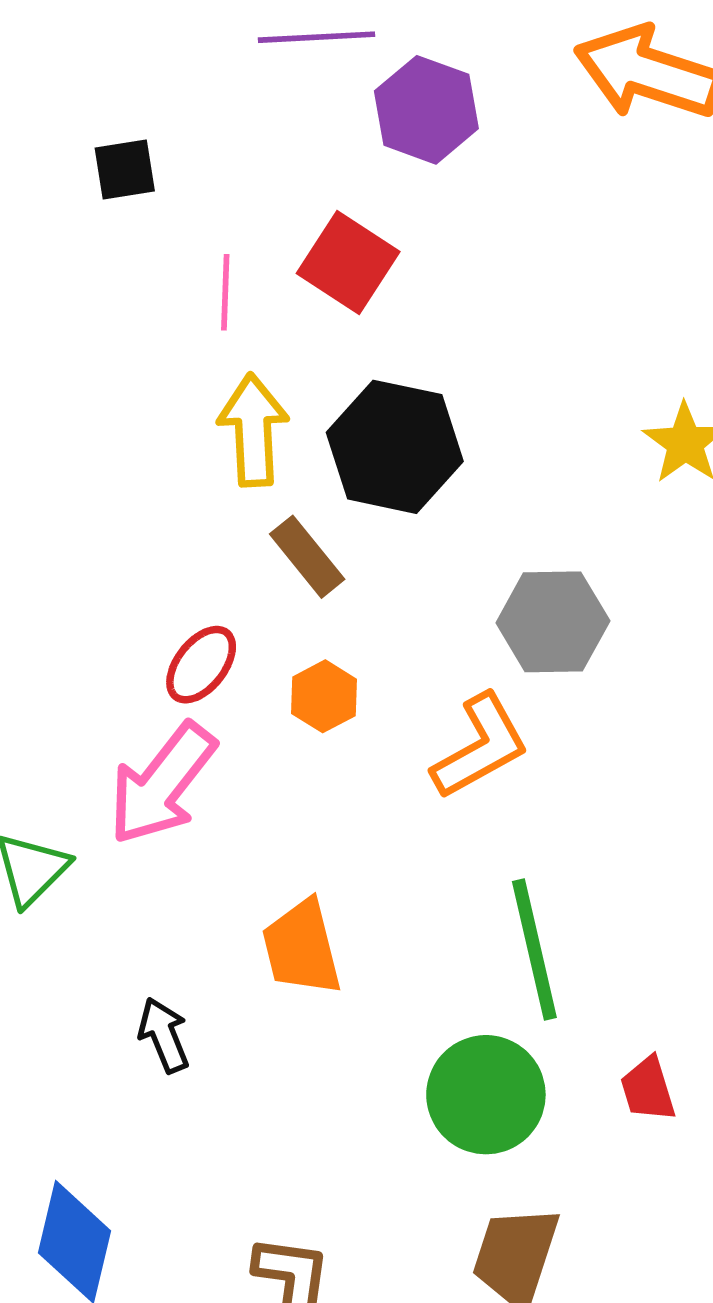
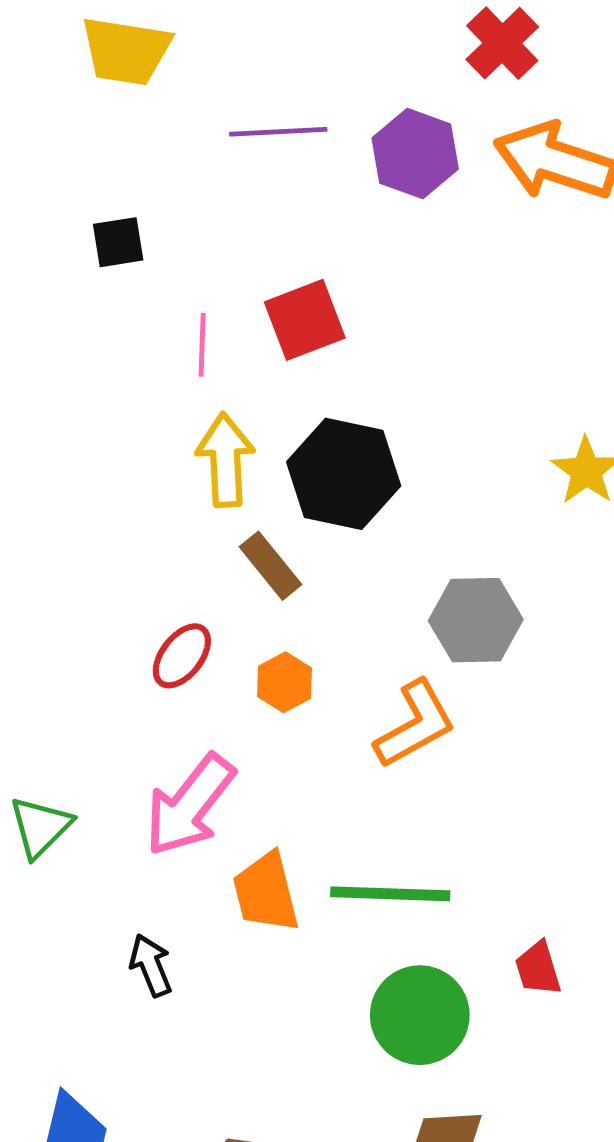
purple hexagon: (426, 110) -> (415, 154), moved
red square: (348, 262) -> (305, 320), turned 36
pink arrow: (162, 784) -> (190, 805), moved
green line: (534, 949) -> (390, 894), moved, turned -75
red trapezoid: (648, 1089) -> (538, 968), moved

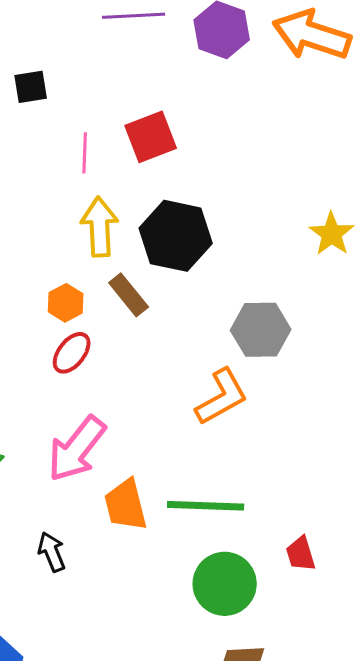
orange hexagon: (284, 682) -> (66, 303), moved

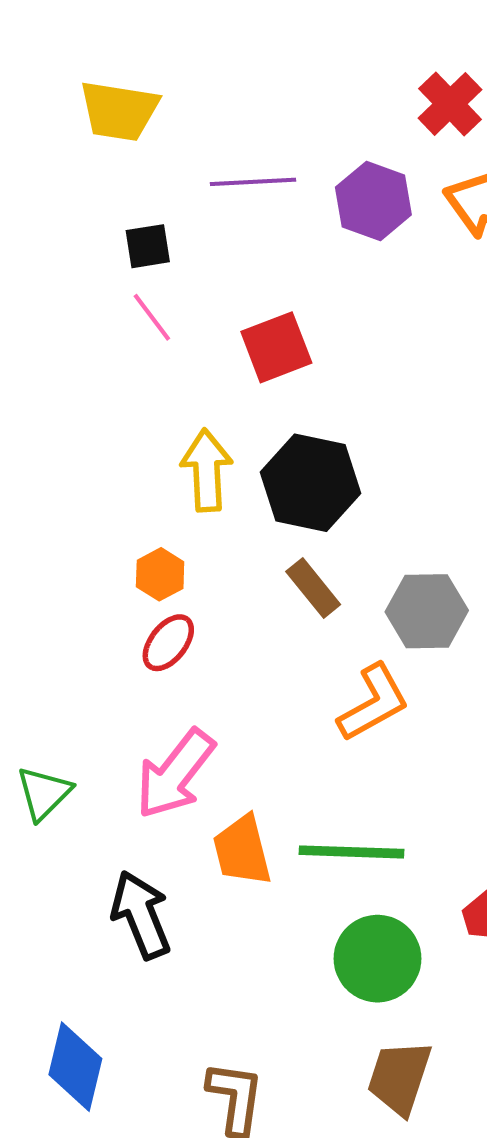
black square: (31, 87) -> (148, 246), moved
pink line: (85, 153) -> (152, 317), moved, turned -39
brown rectangle: (129, 295) -> (313, 588), moved
black arrow: (52, 552) -> (141, 915), size x1.6

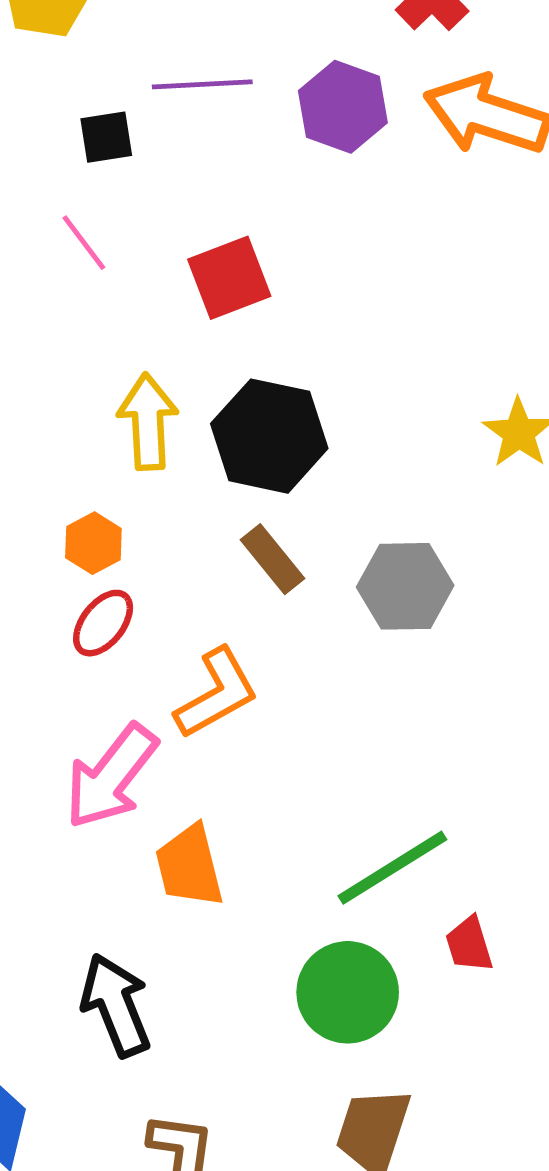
black square: (148, 246) -> (106, 137), moved
orange L-shape: (373, 703) -> (217, 693), moved
green line: (352, 852) -> (392, 868), moved, turned -34
black arrow: (141, 915) -> (116, 1005), moved

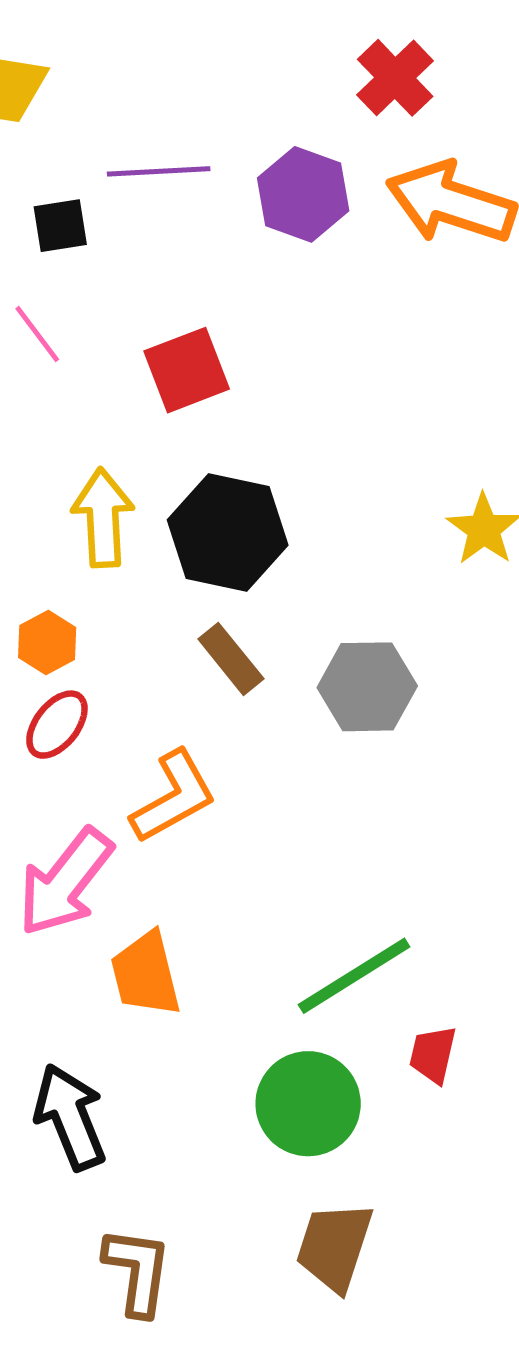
red trapezoid: (469, 944) -> (433, 1054), turned 30

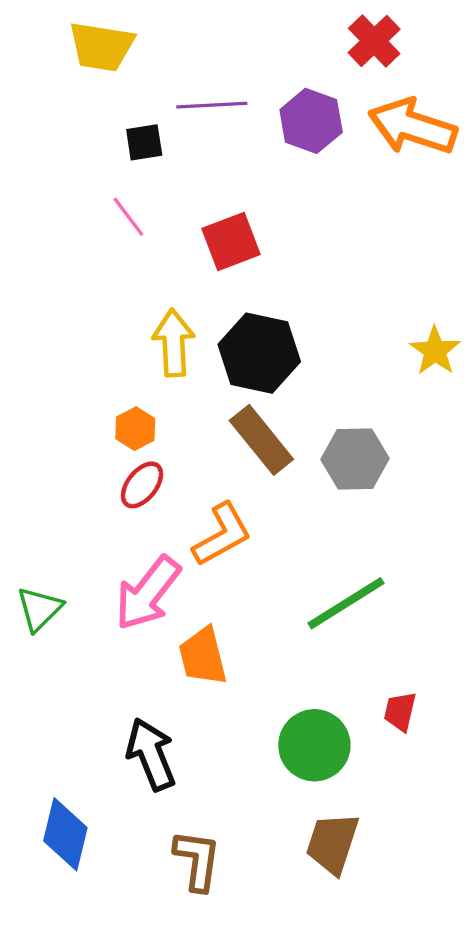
brown rectangle: (231, 659) -> (261, 440), size x1.4
green line: (354, 976) -> (346, 603), moved

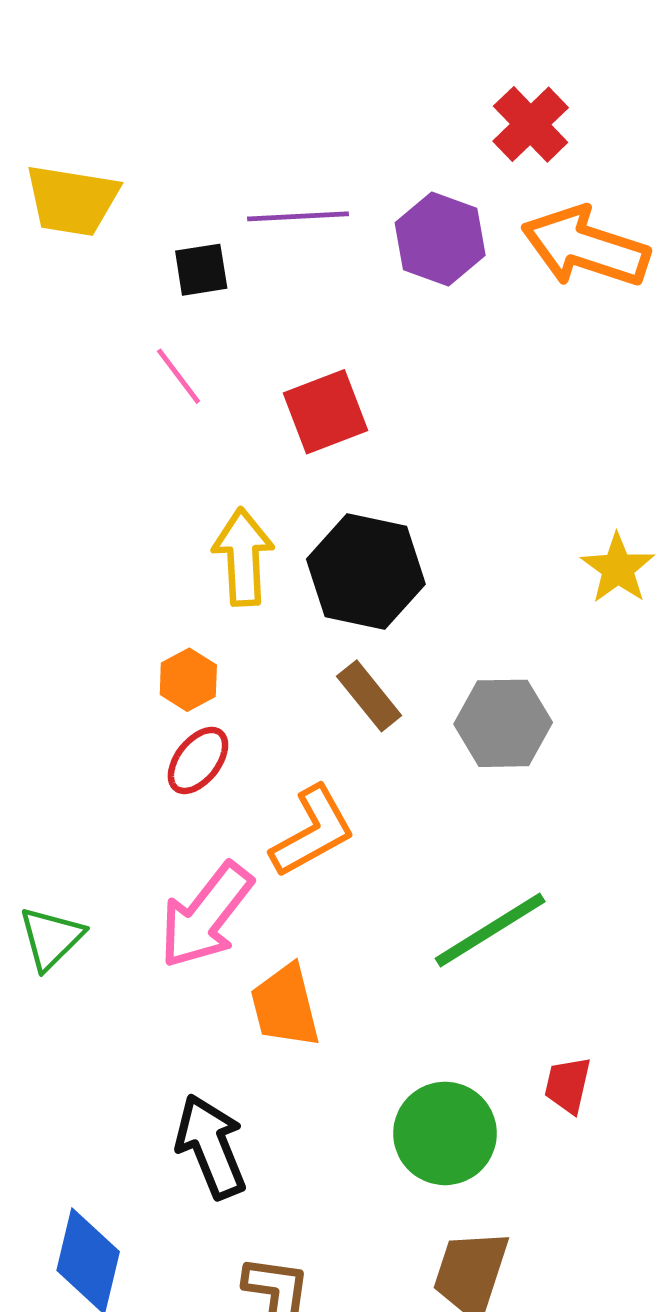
yellow trapezoid: (101, 47) -> (72, 200), moved
brown rectangle: (261, 440) -> (369, 696), size x0.7

